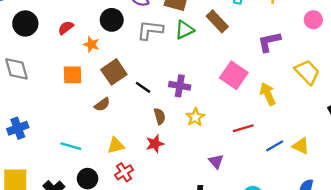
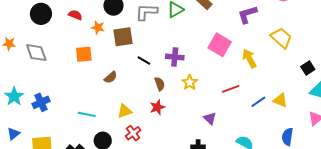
red semicircle: (66, 28) -> (75, 15), turned 64
brown square: (114, 72) -> (123, 37), moved, turned 30

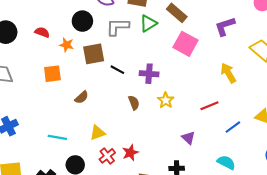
pink square: (220, 45) -> (185, 44), moved
black line: (144, 60) -> (117, 70), moved
blue line: (258, 102) -> (233, 127), moved
red star: (157, 107) -> (130, 153), moved

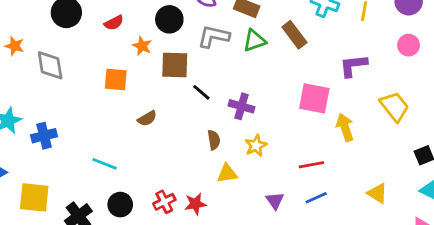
red semicircle: (42, 32) -> (114, 23), turned 120
pink square: (185, 44) -> (314, 98), moved, turned -30
blue line: (233, 127) -> (316, 198), moved
yellow triangle: (97, 133) -> (227, 173), moved

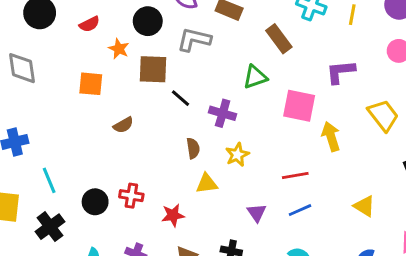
green triangle: (254, 41) -> (255, 77), moved
cyan line: (104, 164) -> (49, 180), moved, turned 45
red cross: (164, 202) -> (131, 196), moved, turned 35
black circle: (120, 205) -> (95, 202), moved

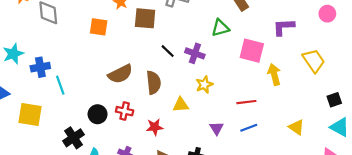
black line: (181, 98) -> (168, 51), moved
brown semicircle: (123, 125) -> (120, 74), moved, size x1.6
brown semicircle: (193, 148) -> (154, 83), moved, size x1.5
cyan line: (49, 180) -> (60, 85), moved
black cross: (50, 227) -> (74, 138), moved

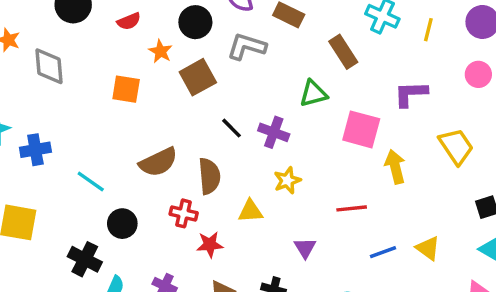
brown square: (145, 18) -> (198, 77), turned -35
cyan line: (60, 85) -> (91, 181), moved, turned -36
red cross: (125, 111) -> (184, 213), moved
blue line: (249, 128) -> (383, 252), moved
black cross: (74, 138) -> (85, 259), turned -30

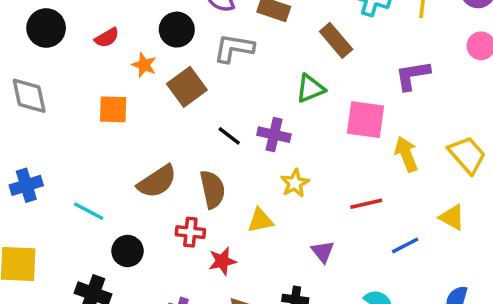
yellow trapezoid: (456, 146) -> (467, 155), moved
yellow triangle: (428, 248) -> (452, 217), moved

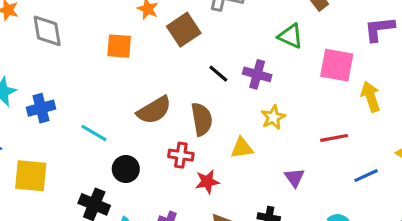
green triangle: (310, 88) -> (290, 36), turned 44

